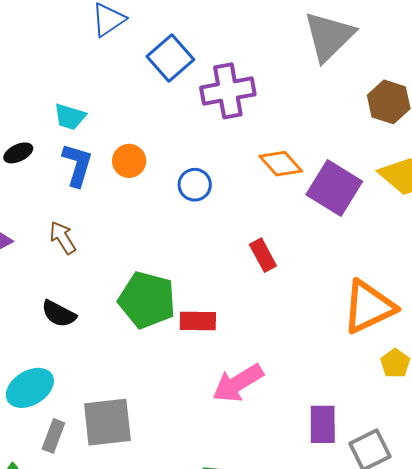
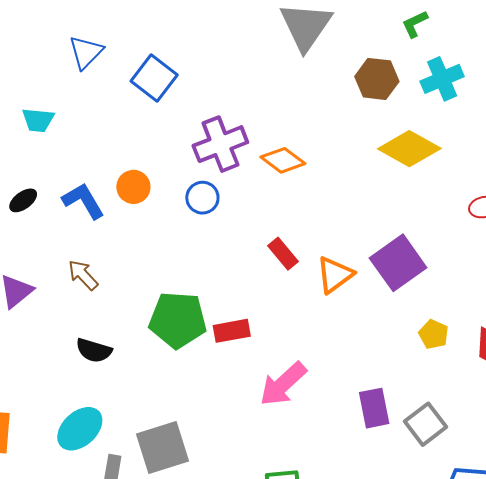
purple cross: (228, 91) -> (220, 144), moved
cyan trapezoid: (70, 117) -> (38, 120), moved
blue L-shape: (77, 165) -> (83, 201), turned -36
purple square: (334, 188) -> (398, 263), moved, turned 34
orange triangle: (369, 307) -> (335, 275), moved, size x0.7

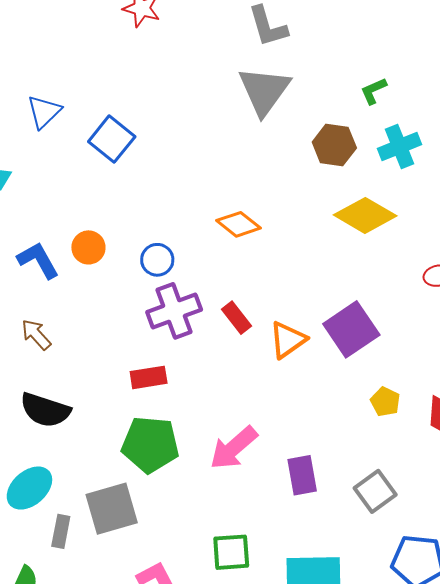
purple cross: (220, 144) -> (174, 311), moved
green pentagon: (178, 320) -> (150, 444), moved
red rectangle: (232, 331) -> (149, 377), moved
black semicircle: (94, 350) -> (45, 410), size x1.4
purple rectangle: (374, 408) -> (302, 475), moved

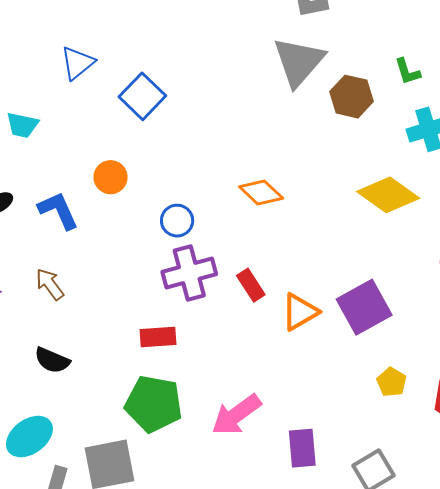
green L-shape: (373, 91) -> (407, 72), turned -88
brown hexagon: (334, 145) -> (351, 97), moved
orange circle: (88, 247) -> (111, 177), moved
black semicircle: (45, 410) -> (52, 360), size x0.7

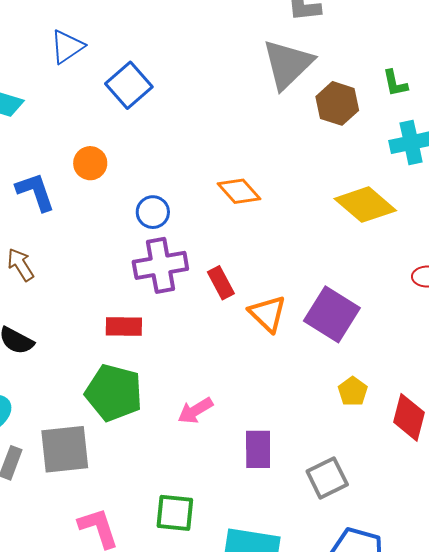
purple square: (364, 307) -> (332, 314), turned -34
orange triangle: (300, 312) -> (267, 314), turned -51
pink arrow: (236, 415) -> (195, 411), size x0.7

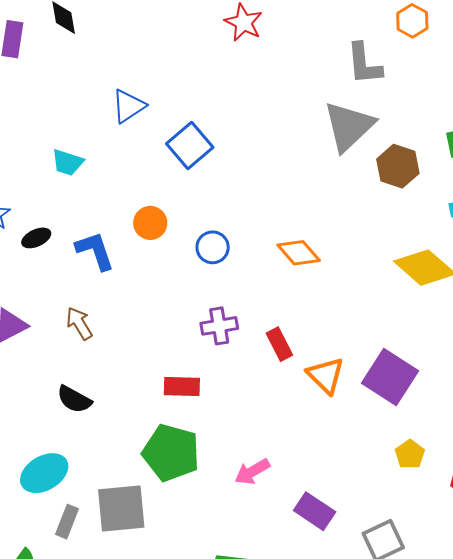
blue circle: (153, 212) -> (213, 247), moved
purple cross: (160, 265) -> (219, 326), size x0.7
purple rectangle: (258, 449) -> (315, 511), turned -57

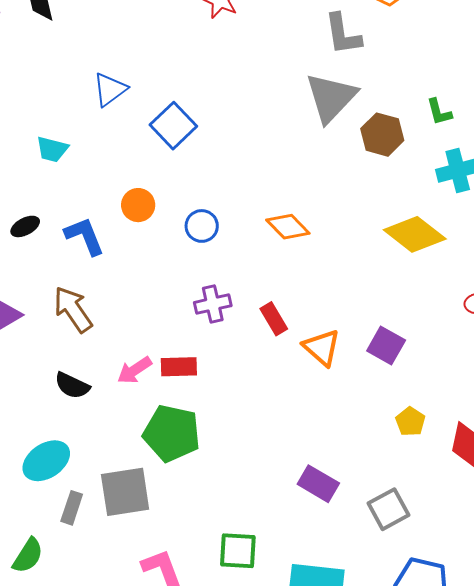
brown arrow: (79, 323) -> (73, 309), size x1.4
purple square: (390, 377) -> (386, 345), size x0.7
pink arrow: (252, 472) -> (134, 370), moved

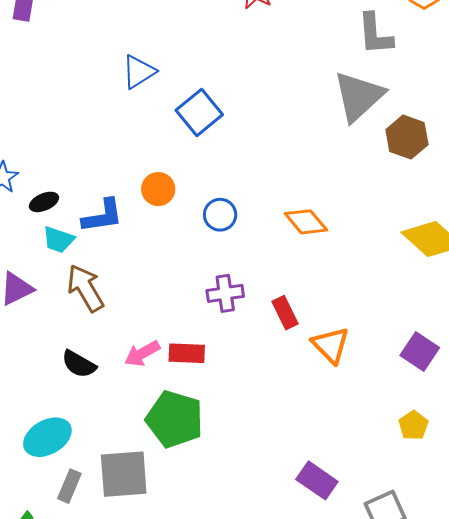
cyan trapezoid: (52, 149) -> (58, 240), moved
blue L-shape: (85, 236) -> (103, 216), turned 99
purple square: (386, 345) -> (420, 351), moved

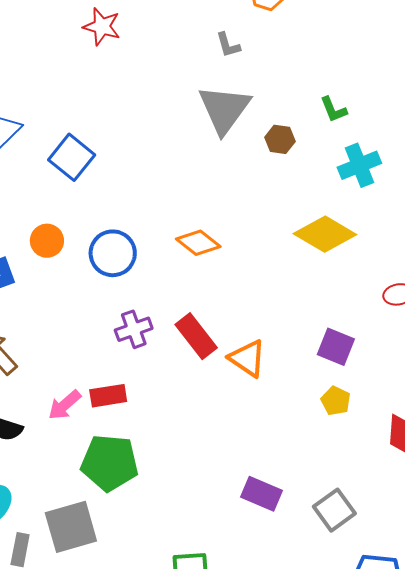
gray L-shape: (375, 34) -> (228, 45), size x0.6
brown hexagon: (407, 137) -> (280, 139), size x0.7
blue circle: (220, 215) -> (113, 253), size x1.4
red rectangle: (285, 313) -> (196, 336), size x1.4
yellow pentagon: (413, 425) -> (336, 401), moved

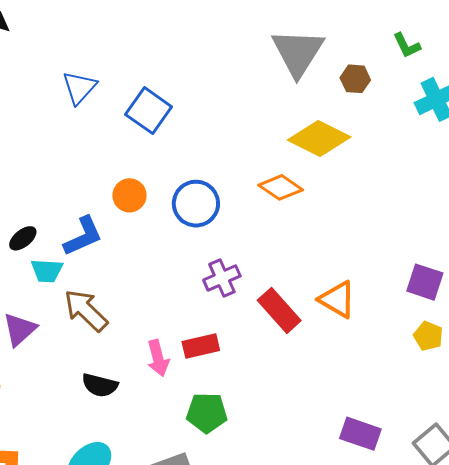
yellow diamond: (325, 234) -> (319, 139), moved
red rectangle: (196, 336) -> (279, 310), moved
pink arrow: (65, 405) -> (158, 358), turned -60
green pentagon: (110, 463) -> (207, 413), size x0.7

